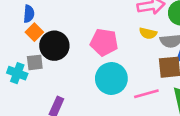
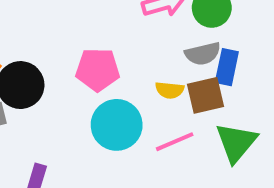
yellow semicircle: (148, 33) -> (170, 90), moved

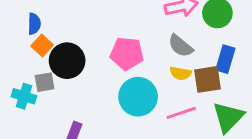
gray semicircle: (203, 54) -> (181, 46), moved, turned 48

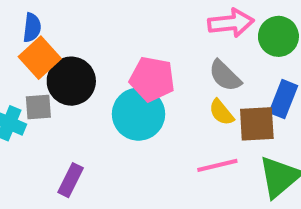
orange square: (42, 46) -> (40, 58), size x1.4
yellow semicircle: (180, 73) -> (221, 112), turned 35
cyan circle: (138, 97) -> (138, 114), moved

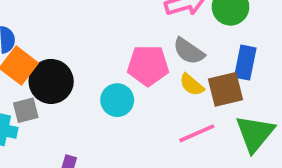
pink pentagon: (152, 79) -> (148, 65), moved
cyan circle: (138, 114) -> (117, 100), size x0.7

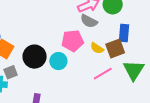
gray semicircle: (189, 51) -> (89, 21), moved
black circle: (51, 81) -> (35, 57), moved

